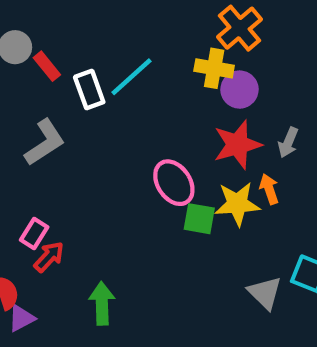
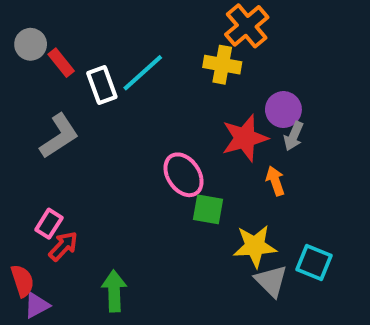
purple circle: (240, 90) -> (283, 110), moved
yellow star: (237, 204) -> (255, 246), moved

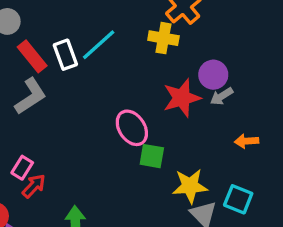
red rectangle: (61, 63) -> (32, 56), moved, size x1.4
gray arrow: (294, 136) -> (222, 96), turned 35
orange arrow: (275, 181) -> (247, 141), moved, turned -75

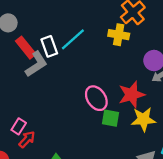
gray L-shape: (30, 96) -> (36, 64), moved
red star: (182, 98) -> (132, 95), moved
yellow star: (190, 186) -> (143, 119), moved

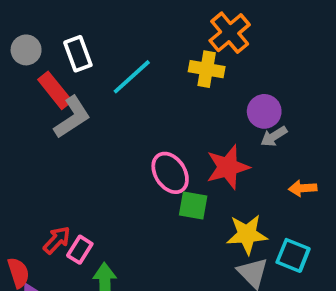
white rectangle: (49, 46) -> (78, 54), moved
yellow star: (143, 119) -> (247, 234), moved
pink rectangle: (19, 126) -> (80, 250), moved

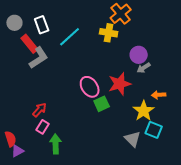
green square: (193, 205) -> (102, 104), turned -35
yellow star: (247, 234) -> (144, 111), moved, turned -30
red arrow: (57, 240) -> (40, 110), moved

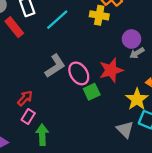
gray L-shape: (39, 58) -> (55, 66), moved

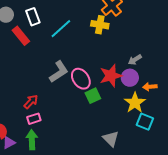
purple circle: (131, 39) -> (130, 78), moved
pink rectangle: (28, 116) -> (34, 119), turned 40
gray triangle: (125, 129) -> (111, 139), moved
green arrow: (42, 135) -> (32, 140), moved

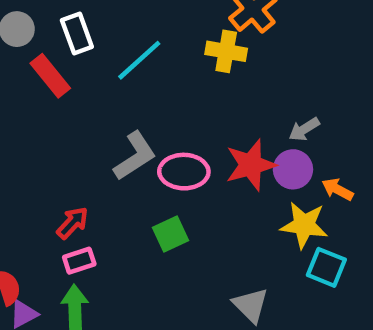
pink ellipse: (81, 79) -> (184, 172), turned -55
orange arrow: (150, 87) -> (338, 189), turned 32
green square: (93, 96) -> (171, 234), moved
yellow star: (135, 103) -> (304, 225), turned -30

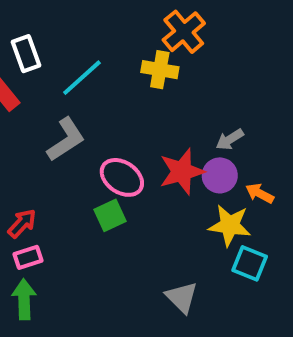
gray L-shape: (135, 156) -> (66, 140), moved
pink ellipse: (184, 172) -> (122, 177), turned 33
green square: (171, 234) -> (110, 215), moved

